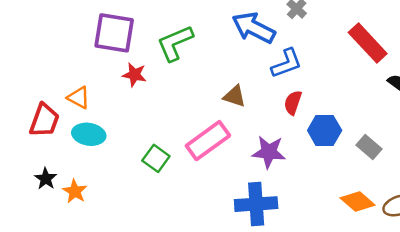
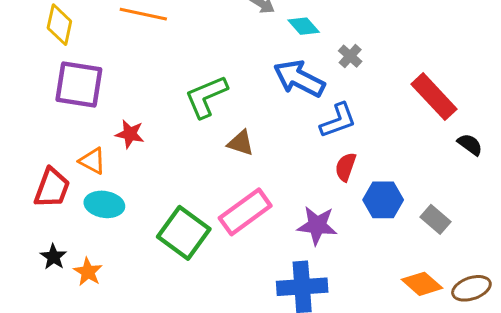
purple square: (114, 33) -> (79, 85), moved
red star: (134, 75) -> (130, 134), moved
brown triangle: (235, 96) -> (241, 143), moved
green square: (156, 158) -> (184, 233), size x1.6

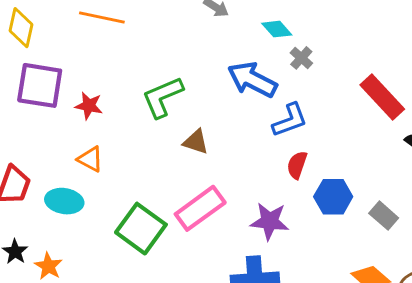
cyan diamond: (304, 26) -> (277, 29), moved
red star: (130, 134) -> (89, 106), moved
orange triangle: (92, 161) -> (90, 159), moved

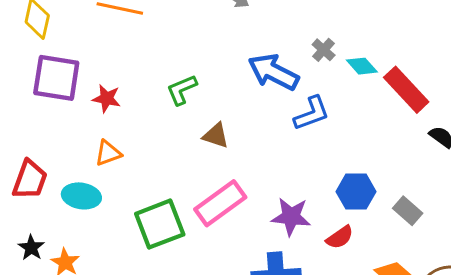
cyan diamond: (277, 29) -> (362, 66), moved
green L-shape: (163, 97) -> (182, 90), size x0.7
orange triangle: (90, 159) -> (108, 153), turned -48
red semicircle: (297, 165) -> (340, 237), moved, turned -144
green square: (141, 229) -> (160, 224), turned 33

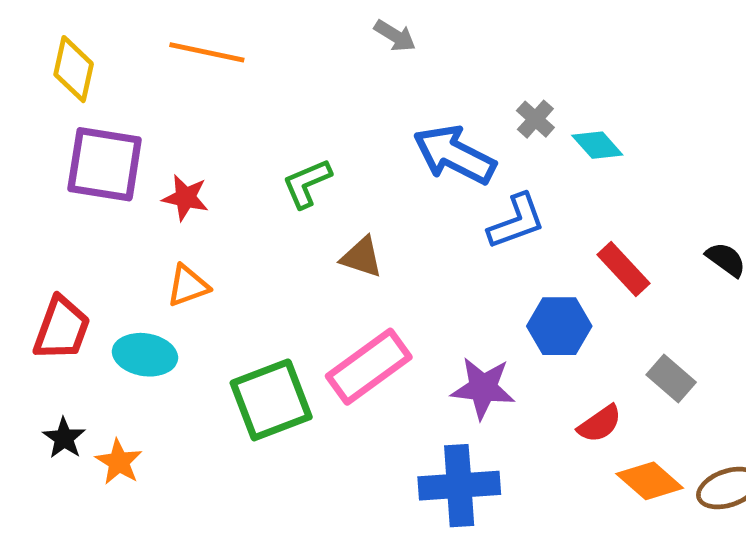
red rectangle: (406, 90) -> (623, 269), moved, size x0.7
blue hexagon: (356, 192) -> (559, 326), moved
red semicircle: (340, 237) -> (600, 424), moved

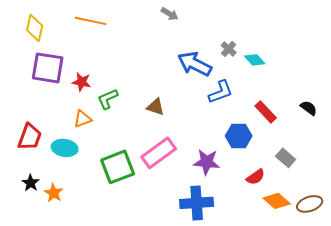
green L-shape: (307, 183) -> (108, 99), moved

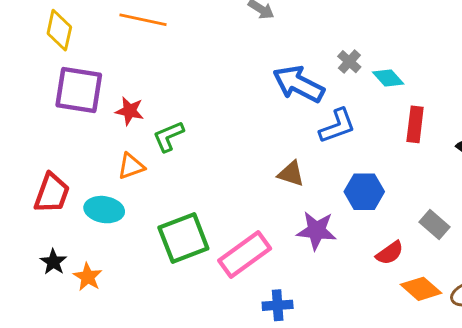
brown triangle: (156, 107) -> (291, 174), moved
red rectangle: (266, 112) -> (415, 124), moved, turned 50
pink rectangle: (159, 153) -> (245, 254), moved
blue cross: (197, 203) -> (278, 305), moved, size x0.6

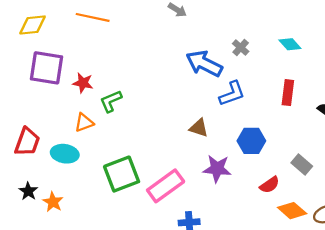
yellow diamond: (59, 30) -> (33, 25), turned 72
cyan diamond: (388, 78) -> (290, 44), moved

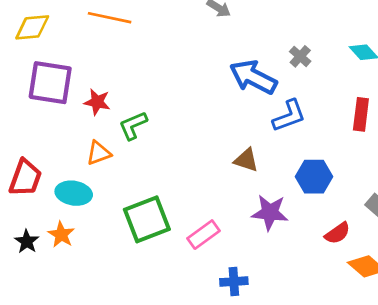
pink rectangle: (166, 186) -> (203, 235), size x0.7
orange star: (53, 202) -> (61, 235), moved

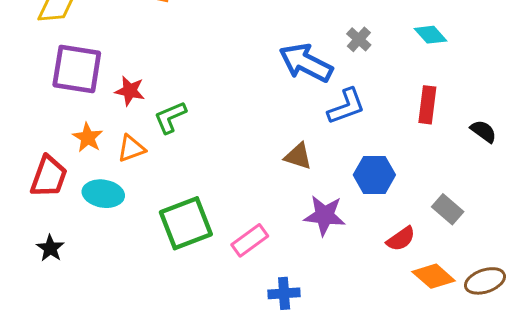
orange star: (61, 235) -> (88, 138), moved

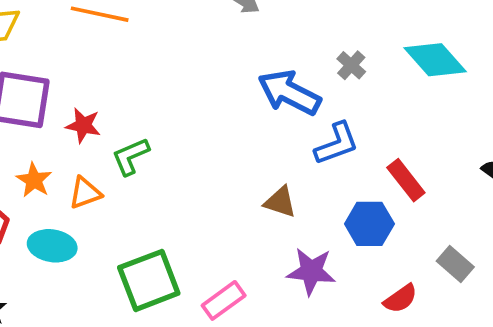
cyan diamond: (430, 35) -> (435, 60), size x1.6
red rectangle: (427, 105) -> (406, 180), moved, turned -45

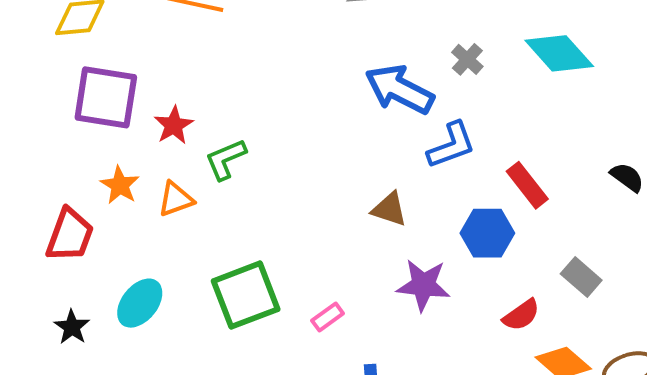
red star: (83, 125) -> (174, 125), turned 30
cyan ellipse: (52, 246) -> (140, 303), moved, turned -60
pink rectangle: (224, 300) -> (328, 317), size x0.7

